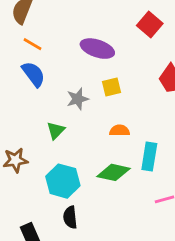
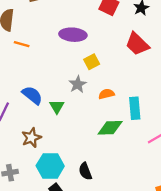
blue semicircle: (33, 74) -> (32, 95), moved
gray star: (78, 99) -> (78, 84), moved
cyan hexagon: (63, 181) -> (50, 166), moved

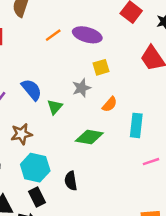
orange line: (22, 44) -> (53, 35), moved, turned -63
orange semicircle: (106, 94) -> (110, 104), turned 133
green diamond: (110, 128) -> (89, 137), moved

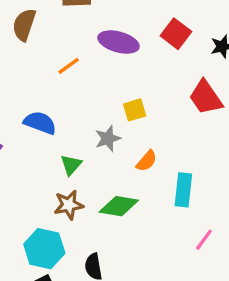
purple ellipse: (87, 35) -> (119, 42), moved
blue semicircle: (32, 90) -> (40, 123), moved, turned -30
brown star: (21, 134) -> (69, 205), moved
pink line: (151, 162) -> (204, 240), turned -35

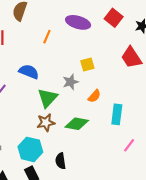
orange line: (69, 66) -> (47, 37), turned -32
green triangle: (71, 165) -> (48, 98), size x1.5

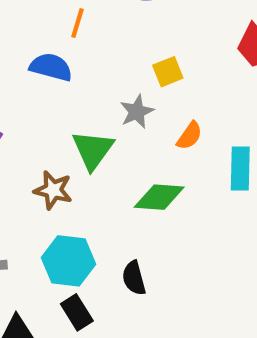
blue semicircle: (29, 72) -> (51, 67), moved
brown star: (46, 123) -> (53, 190), moved, turned 30

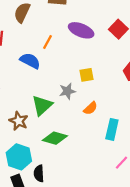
green diamond: (159, 197) -> (55, 138), moved
black semicircle: (134, 278) -> (39, 173), moved

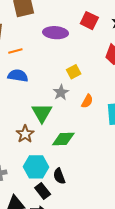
orange line: (47, 42) -> (15, 51), moved, turned 64
brown star: (19, 121) -> (25, 134), turned 30

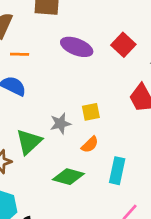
yellow square: (74, 72) -> (91, 112), moved
green diamond: (63, 139) -> (68, 177), moved

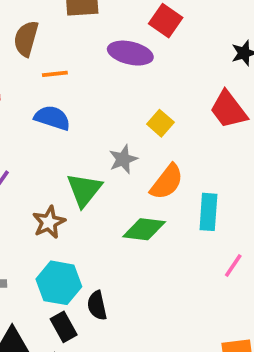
red square: (123, 45) -> (166, 21), moved
yellow square: (91, 112) -> (160, 123), moved, turned -30
orange semicircle: (90, 145) -> (167, 182), size x1.5

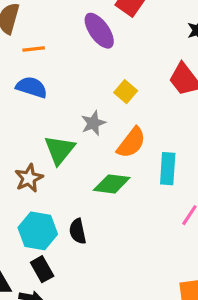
purple ellipse: (130, 53) -> (99, 31), turned 42
black semicircle: (97, 305) -> (78, 231), moved

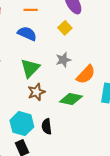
yellow square: (126, 92) -> (65, 28), moved
green triangle: (59, 150) -> (30, 68), moved
brown star: (29, 178) -> (36, 92), moved

